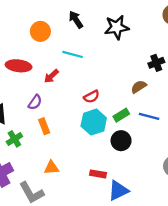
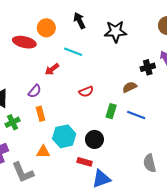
red ellipse: (19, 66) -> (24, 42), moved
green rectangle: (121, 115) -> (111, 111), turned -48
cyan hexagon: (94, 122) -> (64, 136), moved
black circle: (121, 141) -> (94, 139), moved

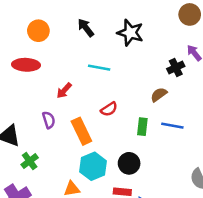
orange circle: (46, 28) -> (38, 31), moved
black star: (115, 31) -> (130, 33), turned 30
cyan line: (73, 52) -> (99, 68), moved
purple semicircle: (35, 91) -> (49, 120), turned -48
orange rectangle: (40, 114) -> (81, 131), moved, size x1.5

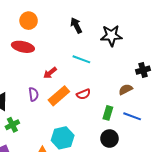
orange circle: (38, 31) -> (29, 21), moved
black star: (130, 33) -> (111, 36), turned -30
orange rectangle: (81, 131) -> (59, 96), moved, turned 65
black circle: (129, 163) -> (109, 139), moved

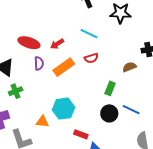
red ellipse: (23, 47) -> (29, 43), moved
red semicircle: (83, 94) -> (91, 58), moved
blue line: (132, 116) -> (131, 110), moved

